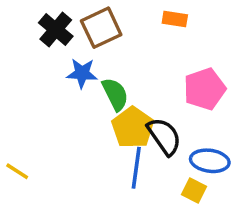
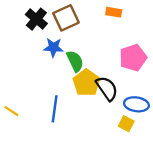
blue line: (136, 168) -> (55, 109), moved

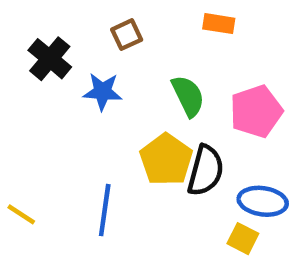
brown square: (66, 18) -> (127, 35), size x0.6
black cross: (36, 19) -> (50, 59), moved
green semicircle: (75, 61) -> (188, 96), moved
black semicircle: (107, 88) -> (206, 171), turned 50

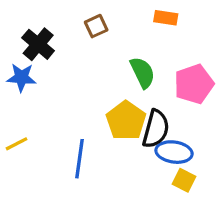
blue star: (102, 92) -> (21, 77), moved
blue ellipse: (263, 201) -> (174, 152), moved
yellow line: (21, 214) -> (17, 144), moved, turned -60

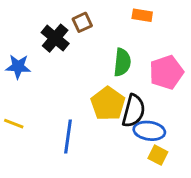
black cross: (38, 44) -> (55, 38), moved
green semicircle: (143, 72) -> (122, 62), turned 32
yellow line: (17, 144) -> (14, 124), turned 48

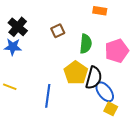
brown square: (82, 22) -> (58, 31), moved
black cross: (55, 38) -> (18, 27), moved
blue ellipse: (149, 131) -> (105, 92), turned 45

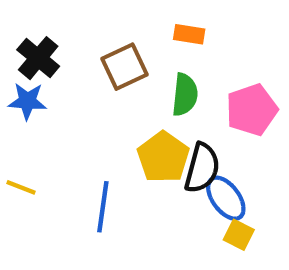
orange rectangle: (100, 11) -> (189, 34), moved
brown square: (58, 31) -> (124, 67), size x1.5

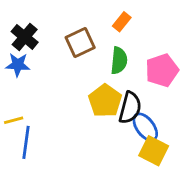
orange rectangle: (189, 34) -> (122, 22), turned -60
yellow line: (21, 187) -> (14, 120), turned -36
blue line: (103, 207) -> (26, 142), moved
yellow square: (239, 235) -> (154, 151), size x1.5

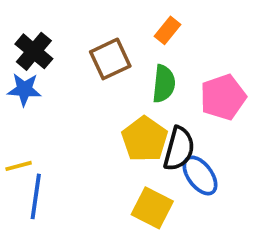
yellow square: (154, 151) -> (152, 208), moved

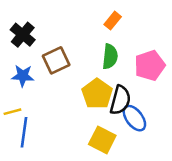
brown square: (110, 59) -> (56, 60), moved
blue star: (24, 89) -> (23, 76), moved

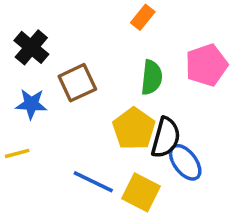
orange rectangle: (113, 21) -> (143, 17), moved
pink pentagon: (150, 65) -> (206, 65), moved
blue line: (24, 132) -> (93, 182), moved, turned -72

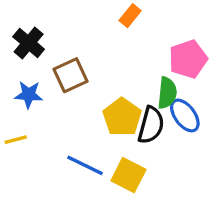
green semicircle: (152, 77) -> (167, 93), moved
blue ellipse: (185, 162) -> (185, 115), moved

